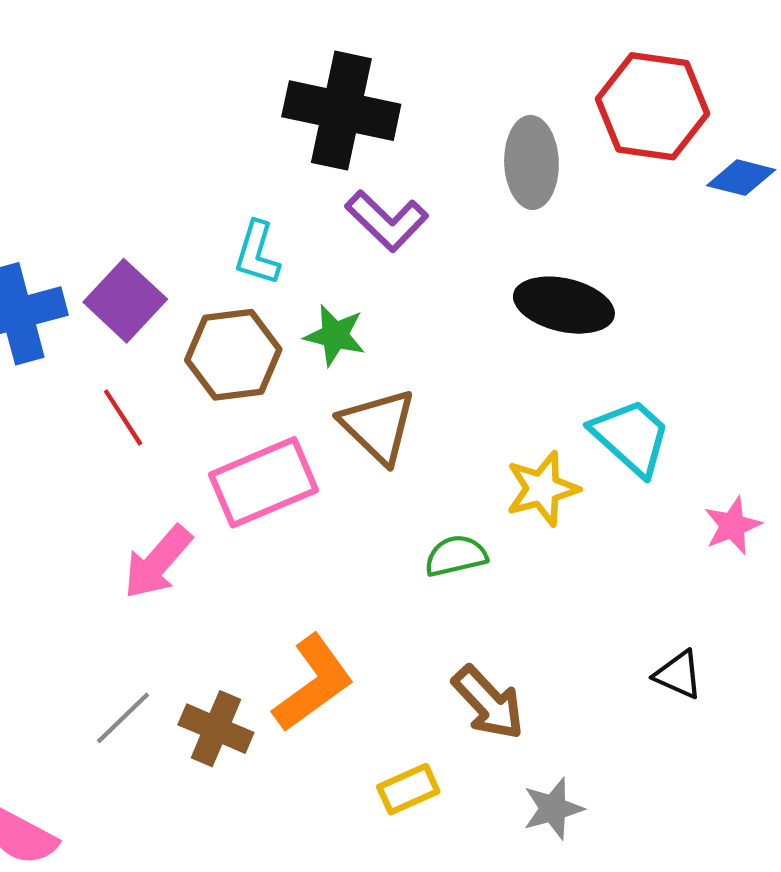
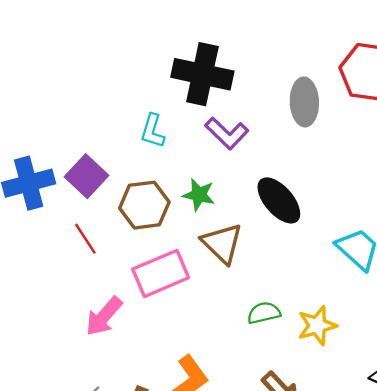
cyan L-shape: (257, 253) -> (153, 131), moved
black ellipse: (564, 305) -> (279, 200), moved, turned 36
yellow star: (542, 489) -> (317, 326), moved

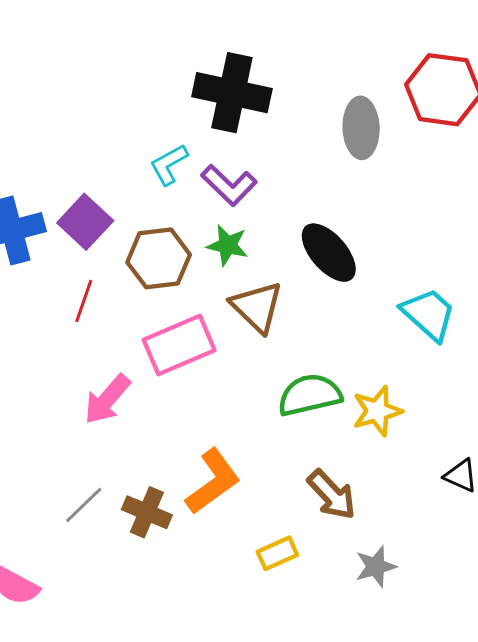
cyan L-shape: (153, 131) -> (169, 165), turned 44
purple L-shape: (227, 133) -> (229, 185), moved
red line: (85, 239) -> (84, 301), turned 52
green semicircle: (264, 313) -> (310, 395), size x1.5

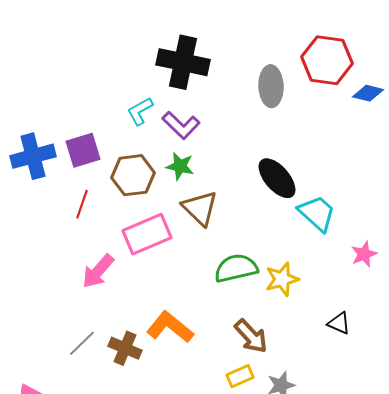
purple square: (85, 222) -> (83, 150), turned 30
black ellipse: (329, 253) -> (277, 178), moved
orange L-shape: (213, 481) -> (170, 327), turned -105
yellow rectangle: (277, 553) -> (240, 376), moved

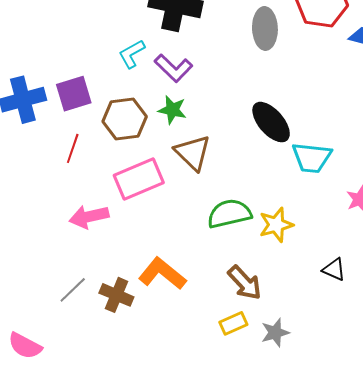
cyan trapezoid: (317, 213) -> (312, 158), turned 144
pink arrow: (98, 271) -> (89, 217), turned 36

